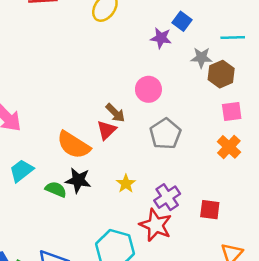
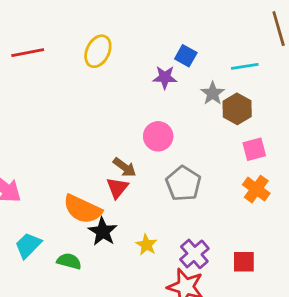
gray star: (201, 58) -> (213, 93), turned -30
black star: (78, 180) -> (103, 232), moved, turned 30

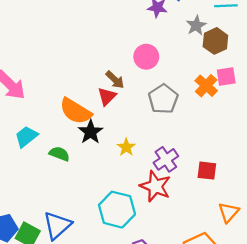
orange cross: (256, 189) -> (206, 86), moved

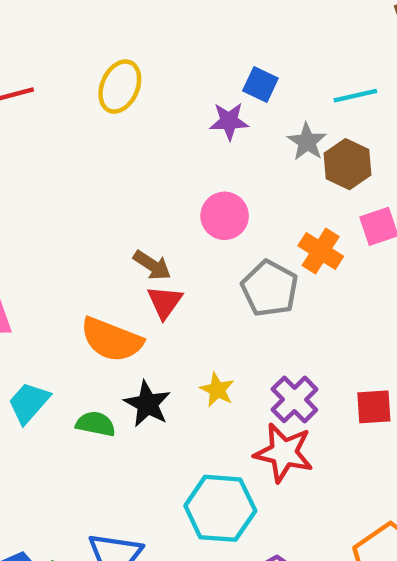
brown arrow: (115, 80) -> (152, 265), moved
orange cross: (206, 86) -> (321, 251), moved
black star: (91, 132) -> (147, 404), moved

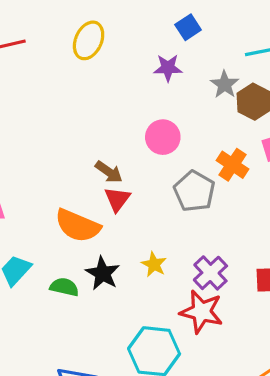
blue square: (260, 85) -> (188, 27), moved, turned 30

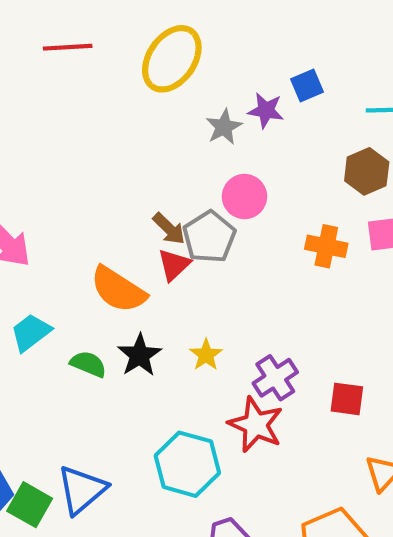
blue square: (188, 27) -> (307, 85), moved
yellow ellipse: (89, 40) -> (172, 59), size x1.4
gray star: (225, 84) -> (224, 127), moved
orange cross: (232, 165) -> (326, 246), turned -32
gray pentagon: (194, 191) -> (209, 237), moved

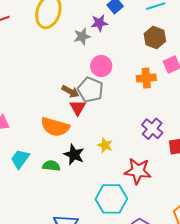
gray star: (224, 127) -> (82, 36), turned 30
purple cross: (275, 378) -> (152, 129), moved

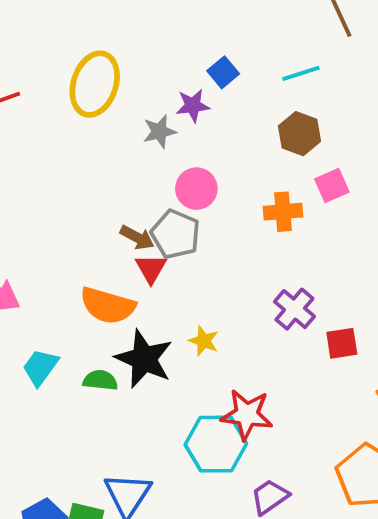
black star: (74, 155) -> (144, 359), size x1.4
red star: (138, 171) -> (247, 415), moved

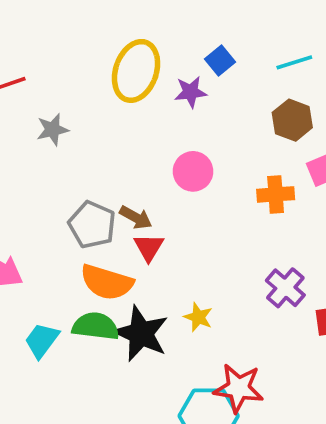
yellow ellipse: (95, 84) -> (136, 71), moved
gray star: (159, 132) -> (53, 130), moved
gray pentagon: (175, 234) -> (92, 225), moved
green semicircle: (100, 380) -> (96, 326), moved, size x1.4

